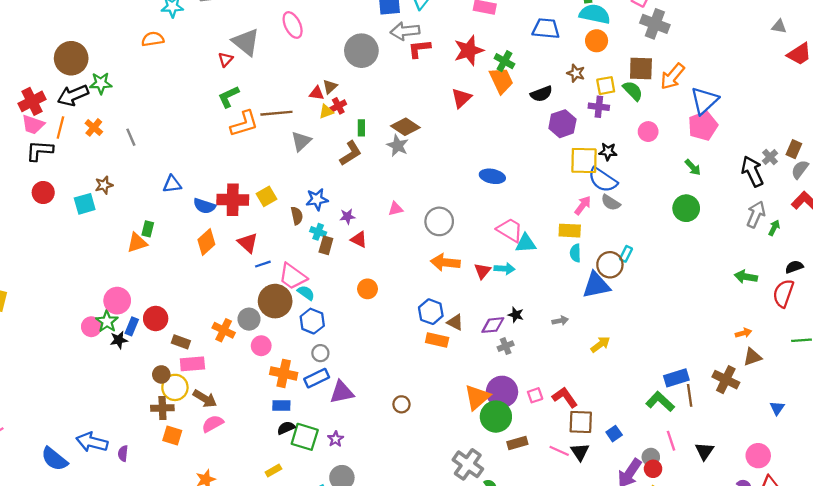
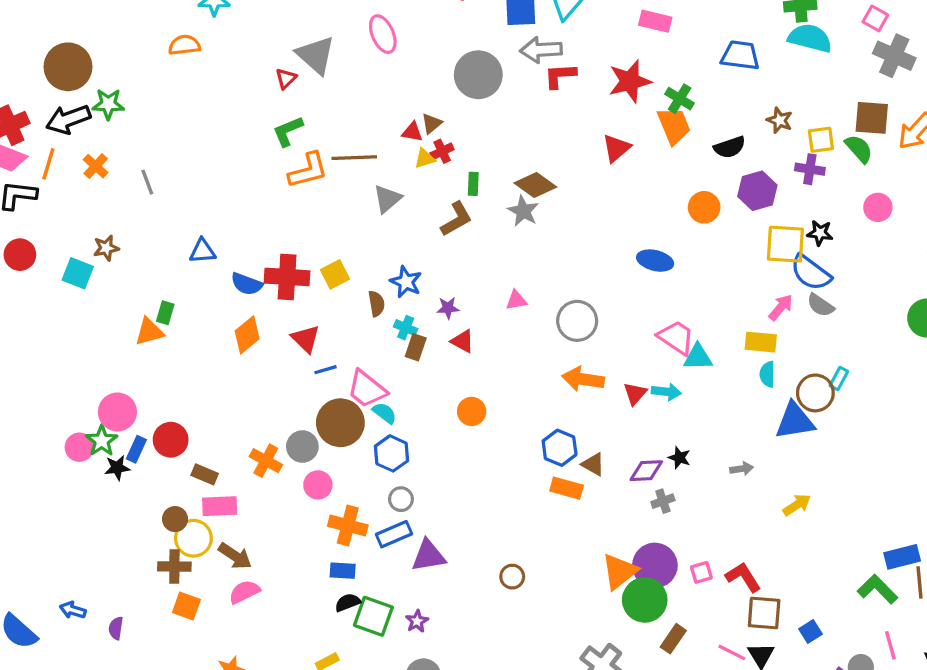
orange circle: (597, 41) -> (704, 207), moved
blue star: (317, 199) -> (406, 282), turned 30
cyan square: (85, 204) -> (78, 273), turned 35
blue arrow: (92, 442) -> (73, 610), size x0.6
brown rectangle: (517, 443) -> (673, 639), turned -42

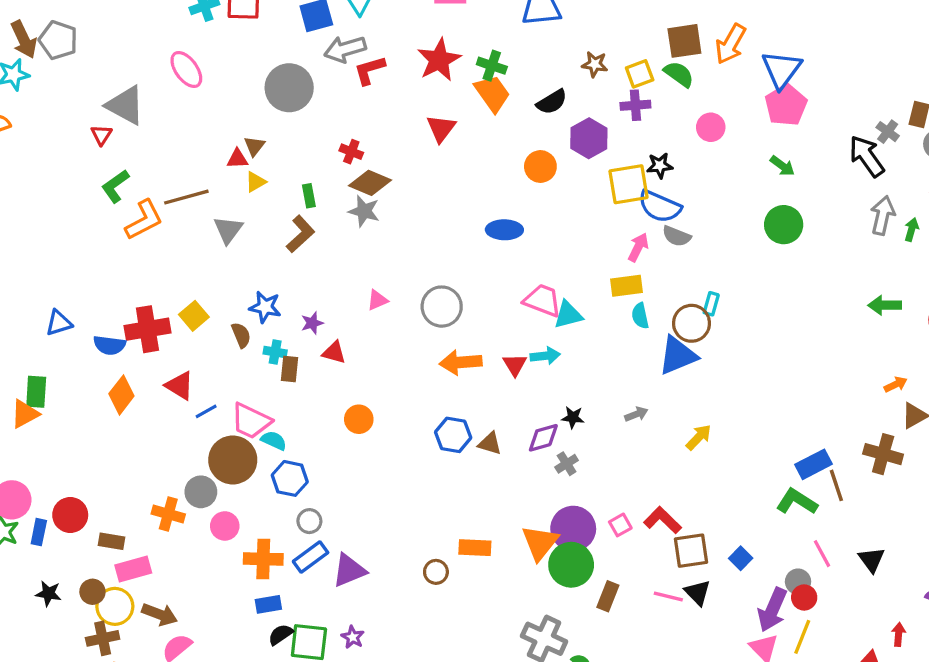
red cross: (442, 151) -> (351, 152), moved, turned -30
green rectangle: (165, 313) -> (36, 392), size x1.4
black star: (117, 468) -> (48, 594), moved, turned 30
orange rectangle: (567, 488) -> (475, 548), moved

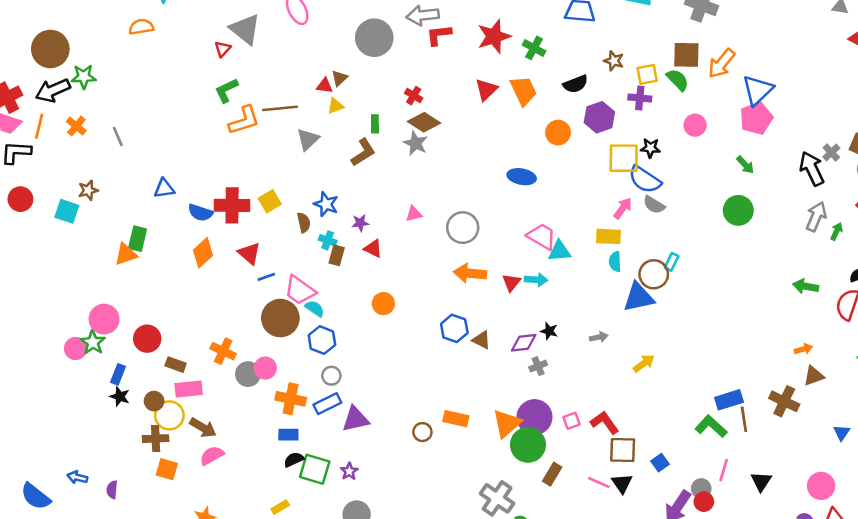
orange trapezoid: (492, 93) -> (523, 91), moved
gray circle: (201, 492) -> (248, 374), moved
blue rectangle: (39, 532) -> (118, 374), moved
pink line: (822, 554) -> (724, 470), turned 35

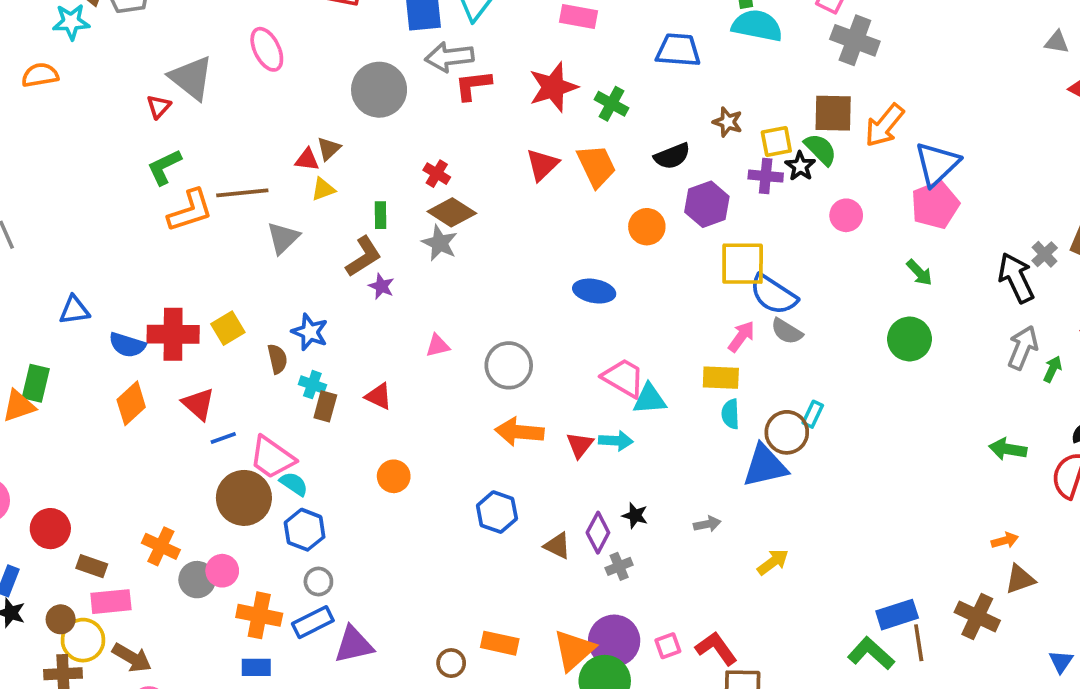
black star: (650, 148) -> (800, 166), moved, turned 30
purple star: (360, 223) -> (381, 286), moved, turned 30
brown triangle: (481, 340) -> (557, 546), moved
purple diamond: (524, 343) -> (598, 533), turned -56

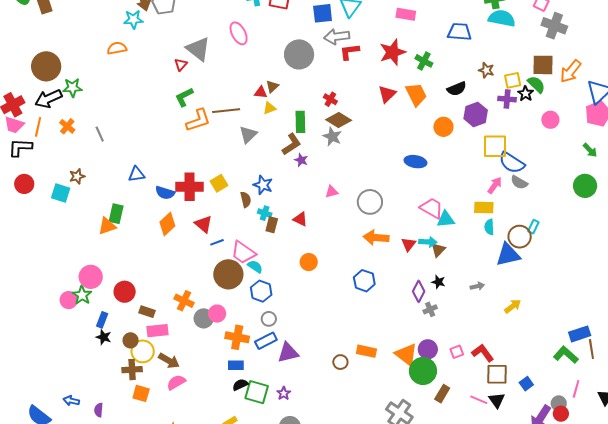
green rectangle: (381, 215) -> (300, 122), size x1.5
brown triangle: (557, 546) -> (438, 250), moved, turned 49
purple circle: (614, 641) -> (428, 349), size x0.7
orange triangle: (574, 650) -> (406, 355), turned -40

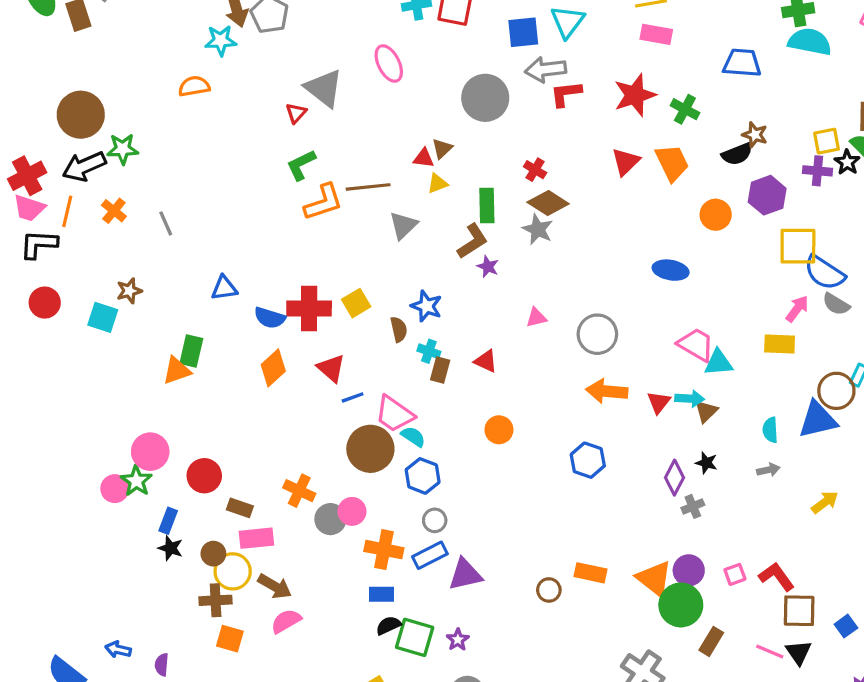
brown star: (486, 70) -> (755, 135), moved
cyan semicircle: (489, 227) -> (770, 430), moved

